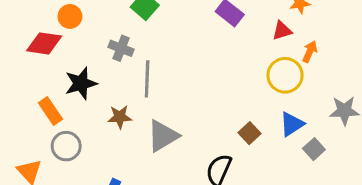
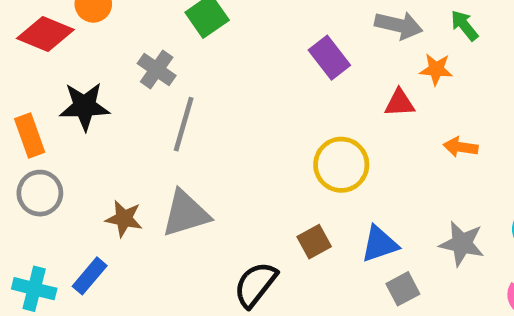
orange arrow: (310, 52) -> (461, 147), moved, turned -120
yellow circle: (285, 75) -> (341, 165), moved
brown star: (120, 117) -> (124, 219), moved

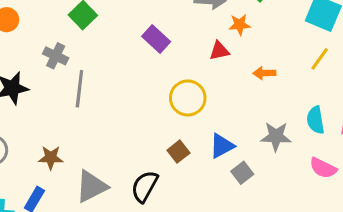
purple rectangle: (329, 58) -> (156, 39), moved
gray triangle: (186, 214) -> (91, 186), moved

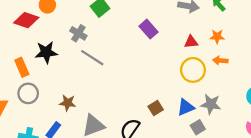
orange star: (240, 25) -> (217, 37), moved
gray line: (79, 89) -> (92, 58), turned -70
yellow circle: (188, 98) -> (193, 70), moved
gray star: (276, 136) -> (211, 104), moved

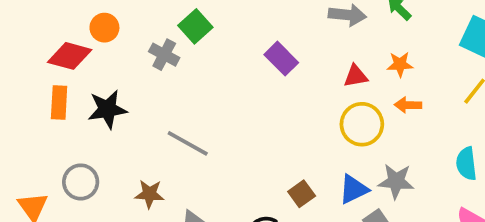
gray cross: (78, 33) -> (164, 55), moved
gray line: (92, 58) -> (188, 143), moved
orange rectangle: (22, 67) -> (59, 102), moved, turned 30

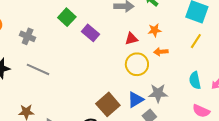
green square: (195, 26) -> (67, 17), moved
gray line: (188, 143) -> (38, 69), moved
brown square: (302, 194) -> (108, 104), size x1.6

